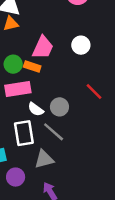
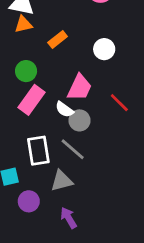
pink trapezoid: (43, 47) -> (80, 88), moved
orange rectangle: (32, 66) -> (58, 40), moved, turned -56
pink rectangle: (18, 89) -> (32, 100), turned -45
white semicircle: (36, 109) -> (64, 109), moved

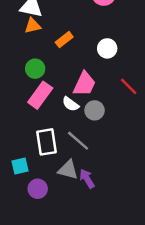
red line: (119, 103) -> (129, 86), moved
gray circle: (80, 120) -> (95, 110), moved
gray triangle: (62, 181) -> (68, 170), turned 30
purple arrow: (69, 218) -> (87, 179), moved

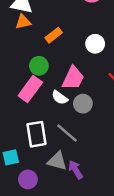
green circle: (35, 69) -> (39, 66), moved

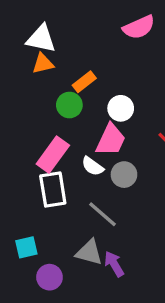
white circle: (95, 44) -> (121, 108), moved
green circle: (39, 66) -> (69, 105), moved
white rectangle: (36, 134) -> (53, 189), moved

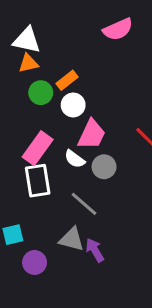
green circle: (69, 105) -> (41, 93), moved
white circle: (121, 108) -> (73, 105), moved

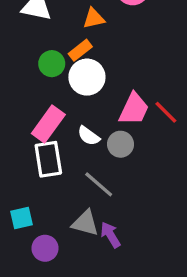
orange triangle: (28, 63) -> (94, 18), moved
white circle: (73, 105) -> (87, 77), size x1.4
pink trapezoid: (92, 134) -> (134, 109), moved

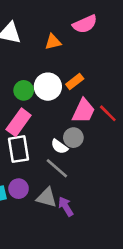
orange rectangle: (80, 50) -> (75, 81), moved
green circle: (52, 64) -> (24, 90), moved
white semicircle: (89, 136) -> (59, 147), moved
purple circle: (45, 248) -> (19, 189), moved

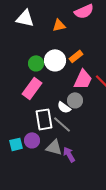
white rectangle: (19, 149) -> (44, 119), moved

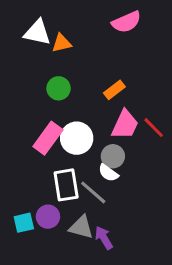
orange triangle: (59, 25) -> (62, 43), moved
white circle: (55, 60) -> (77, 138), moved
green circle: (36, 63) -> (59, 88), moved
white semicircle: (64, 107) -> (108, 173), moved

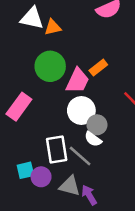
green circle: (59, 88) -> (50, 66), size x1.5
pink trapezoid: (125, 125) -> (77, 81), moved
pink rectangle: (48, 138) -> (19, 107), moved
white circle: (77, 138) -> (81, 111), moved
cyan square: (24, 223) -> (25, 170), moved

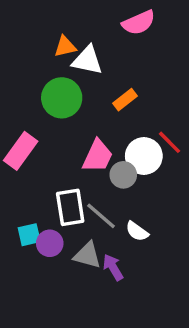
white triangle: (32, 18) -> (87, 60), moved
pink trapezoid: (77, 81) -> (98, 156), moved
white circle: (81, 111) -> (144, 156), moved
white semicircle: (93, 139) -> (137, 231), moved

